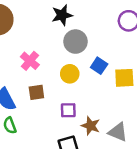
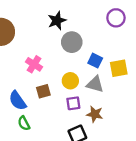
yellow circle: (70, 74) -> (70, 81), moved
gray triangle: (118, 132) -> (95, 84), moved

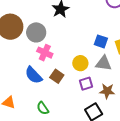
gray circle: (72, 42) -> (36, 32), moved
brown square: (43, 91) -> (57, 76), turned -32
blue semicircle: (18, 101) -> (34, 75), moved

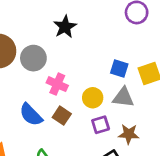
pink cross: (45, 53) -> (57, 84), moved

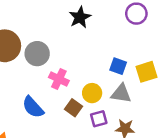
black star: (65, 27) -> (80, 17), moved
brown square: (62, 116) -> (73, 108), moved

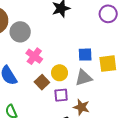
blue square: (118, 66) -> (85, 55), turned -32
gray triangle: (121, 94) -> (83, 78), turned -36

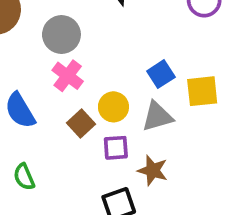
gray circle: (20, 32) -> (61, 35), moved
blue square: (85, 55) -> (161, 74), turned -32

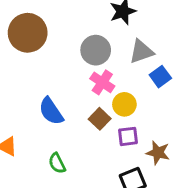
gray circle: (61, 35) -> (96, 50), moved
pink cross: (68, 76) -> (102, 82), moved
gray triangle: (157, 116) -> (141, 52), moved

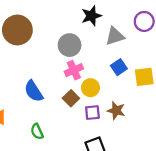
gray triangle: (141, 52) -> (115, 36), moved
pink cross: (102, 82) -> (74, 70), turned 30
brown star: (158, 153) -> (116, 111), moved

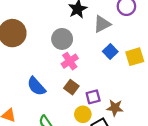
yellow circle: (90, 88) -> (83, 114), moved
brown star: (116, 111) -> (115, 108), moved

